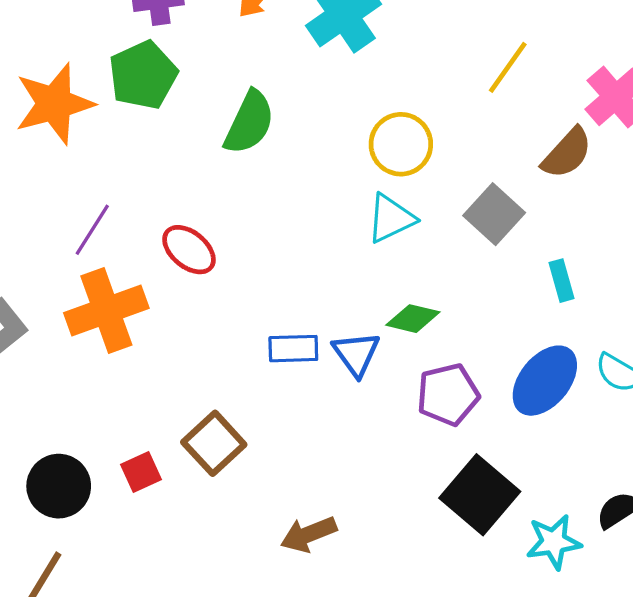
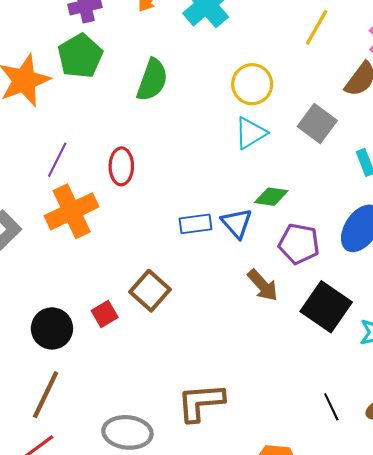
red ellipse: (189, 250) -> (121, 166), turned 57
purple pentagon: (448, 395) -> (299, 244), turned 30
brown arrow: (308, 534) -> (263, 285), moved, turned -105

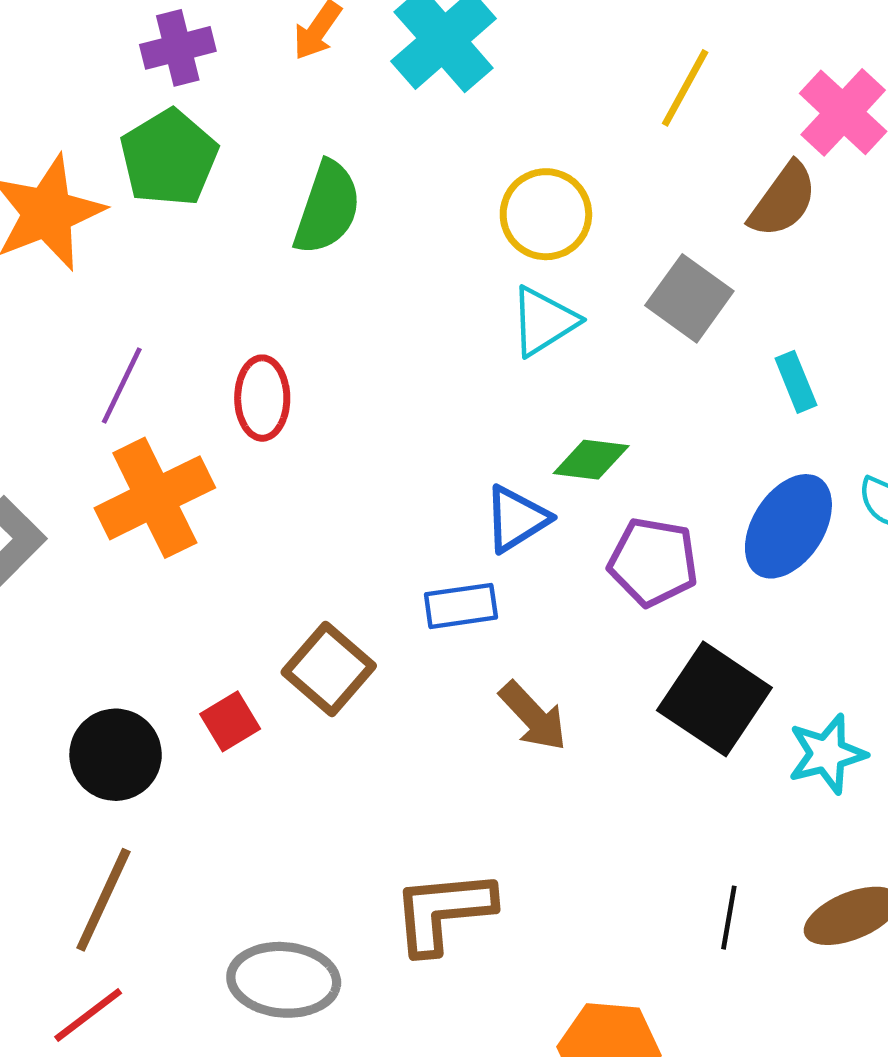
blue triangle: (237, 223) -> (516, 519), turned 40
blue rectangle: (196, 224) -> (461, 606), moved
brown arrow: (263, 285) -> (533, 716), moved
black line: (331, 407) -> (729, 918), turned 36

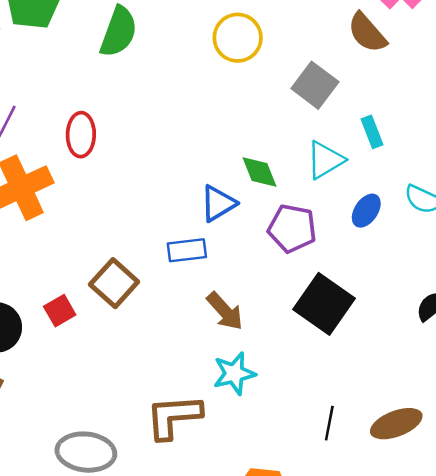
brown semicircle: (783, 200) -> (367, 33), turned 102
cyan triangle: (544, 321) -> (325, 160), moved
green diamond: (591, 460) -> (259, 172), turned 60
blue ellipse: (788, 526) -> (366, 211), size x0.6
cyan star: (827, 754) -> (234, 373), moved

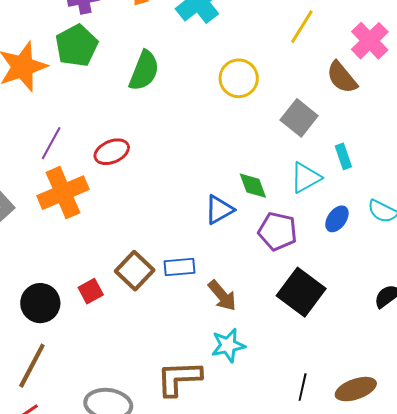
red ellipse: (81, 135) -> (112, 152), turned 64
blue rectangle: (187, 250) -> (179, 267), moved

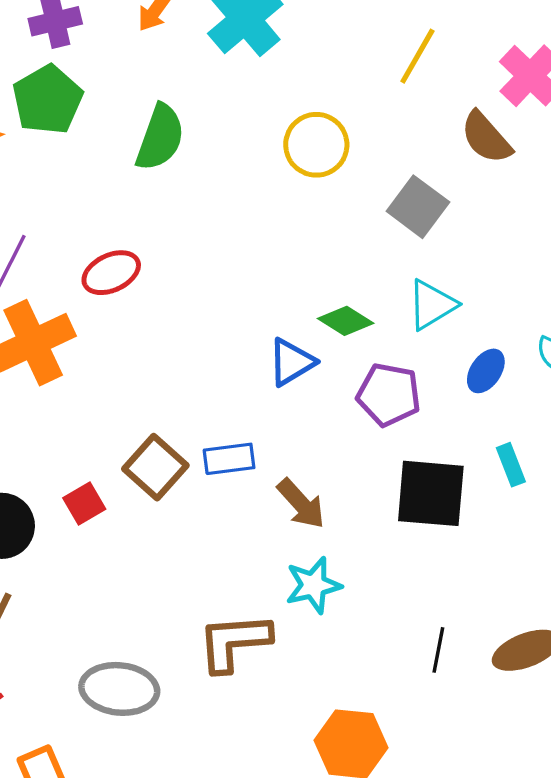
cyan rectangle: (343, 156) -> (511, 465), moved
green diamond: (253, 186) -> (346, 321), turned -36
black square: (301, 292) -> (431, 493), turned -30

